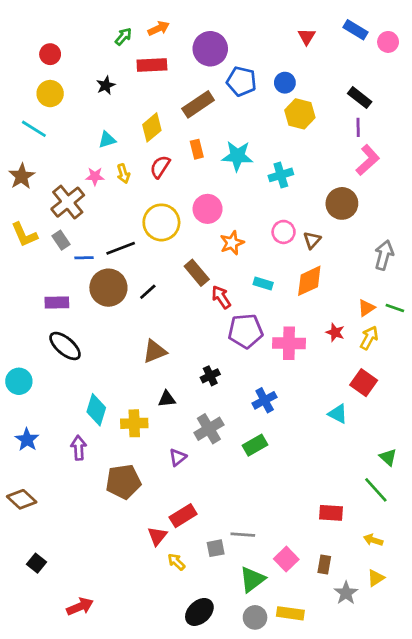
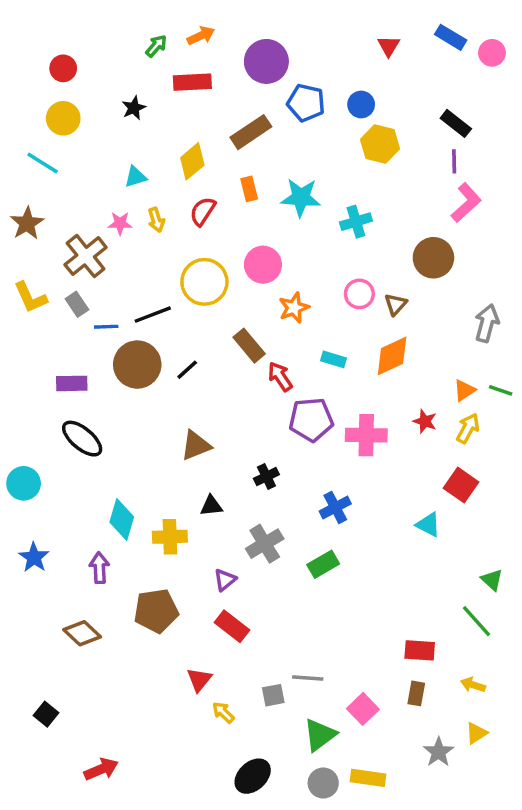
brown diamond: (22, 499) -> (82, 633), moved
red rectangle: (183, 516) -> (232, 626), moved, turned 70
brown rectangle: (324, 564) -> (416, 693), moved

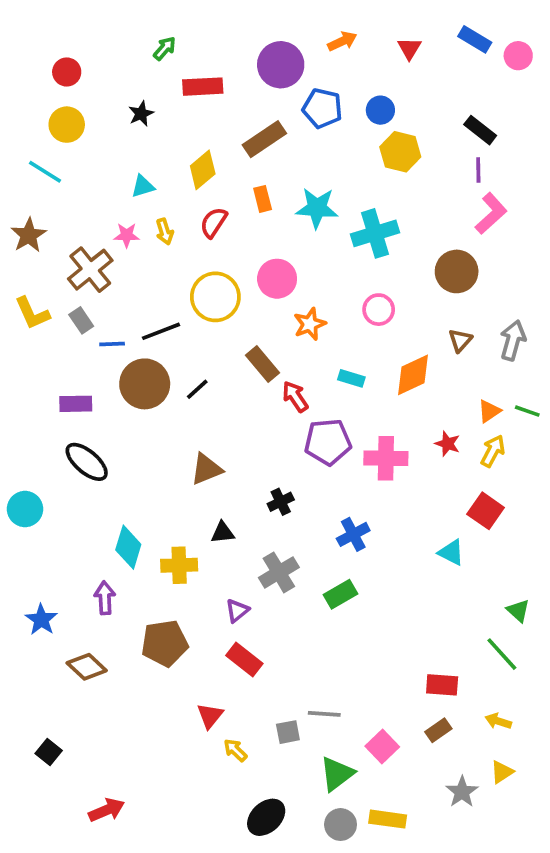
orange arrow: (201, 36) -> (342, 41), moved
cyan cross: (356, 222) -> (375, 233), size x1.4
brown triangle: (396, 304) -> (460, 340), moved
blue star: (34, 557) -> (41, 620), moved
brown rectangle: (416, 693) -> (438, 730), turned 45

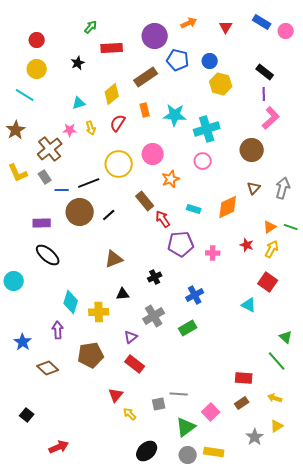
pink circle: (379, 310) -> (203, 161), moved
pink cross: (386, 458) -> (213, 253), size x0.6

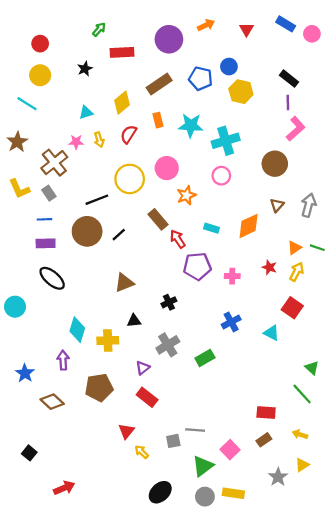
blue pentagon: (178, 60) -> (201, 79), moved
blue line: (62, 190) -> (44, 219), moved
blue cross: (195, 295) -> (231, 322), moved

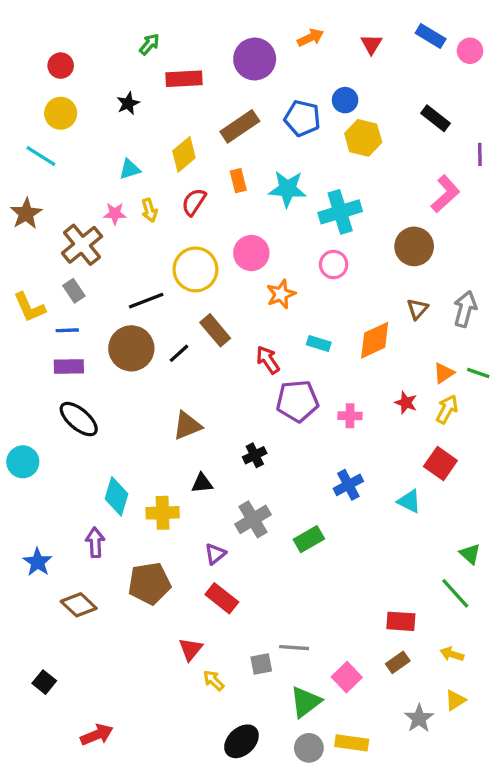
purple line: (288, 103) -> (480, 154), moved
yellow L-shape: (19, 189) -> (29, 307), moved
brown rectangle: (158, 219) -> (215, 330), moved

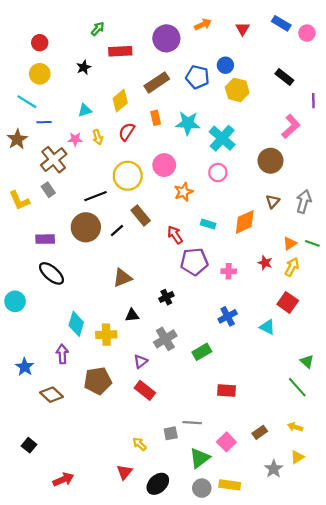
cyan cross: (340, 212) -> (222, 138), turned -32
blue line: (67, 330) -> (44, 122), moved
red rectangle: (401, 621) -> (226, 390), moved
red triangle: (191, 649) -> (125, 472), moved

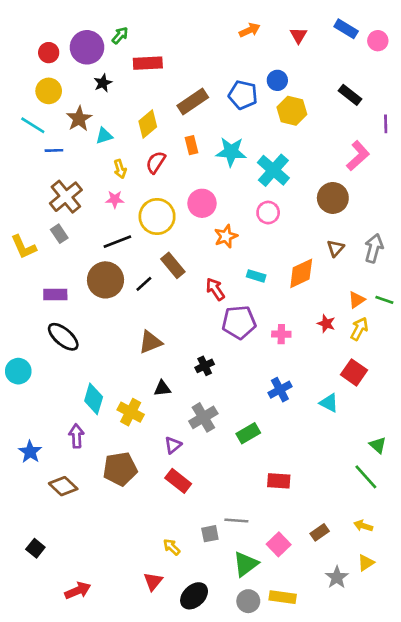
purple circle: (166, 38) -> (87, 47), moved
brown star: (17, 139) -> (79, 119), moved
pink star: (75, 139) -> (115, 199), moved
yellow cross: (106, 335) -> (131, 412), turned 30

